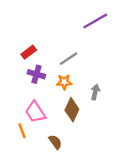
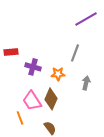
red rectangle: (29, 52) -> (11, 52), moved, turned 32
gray line: (69, 59) -> (75, 53), moved, turned -36
brown diamond: (72, 110) -> (51, 99), moved

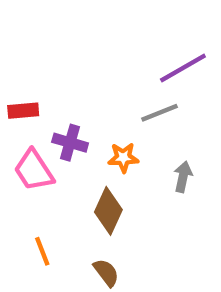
purple line: (86, 19) -> (183, 68), moved
gray line: (75, 53) -> (160, 113), turned 48
pink trapezoid: (32, 101) -> (34, 170), moved

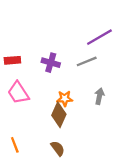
purple cross: (70, 143) -> (51, 63), moved
orange star: (123, 158) -> (65, 99), moved
orange line: (42, 251) -> (15, 145), moved

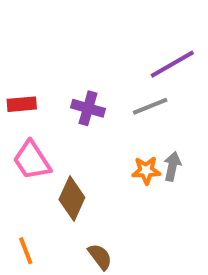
orange star: (65, 99) -> (146, 170), moved
brown diamond: (59, 115) -> (72, 199), moved

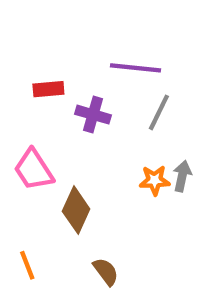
purple line: (172, 64) -> (135, 68), moved, turned 36
red rectangle: (22, 104) -> (48, 89), moved
gray line: (150, 106) -> (159, 112), turned -42

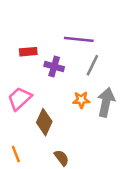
pink trapezoid: (34, 170) -> (20, 99), turned 80
gray arrow: (182, 176) -> (106, 102), size x1.6
orange star: (155, 180) -> (81, 100), moved

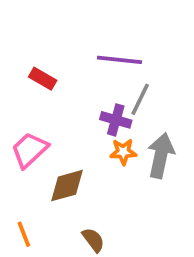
red rectangle: (28, 52) -> (43, 79), turned 35
purple cross: (54, 67) -> (116, 120), moved
brown diamond: (44, 122) -> (67, 186), turned 50

